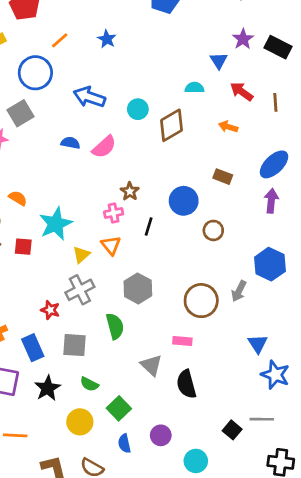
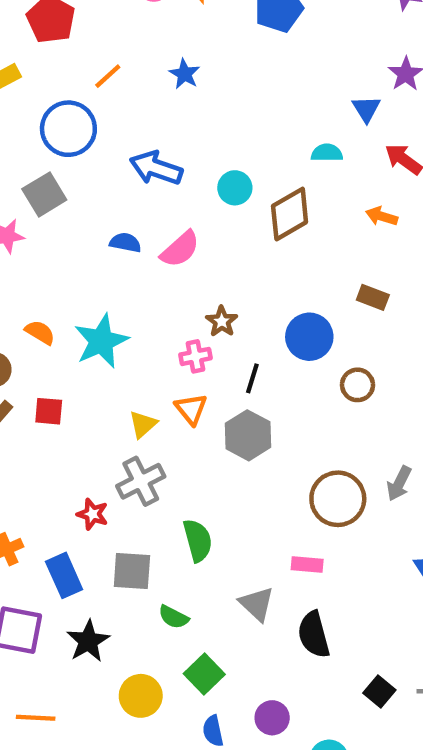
cyan star: (56, 224) -> (101, 341), moved
gray hexagon: (138, 288) -> (248, 435), moved
green semicircle: (89, 384) -> (174, 617), moved
black square: (232, 430) -> (379, 691), moved

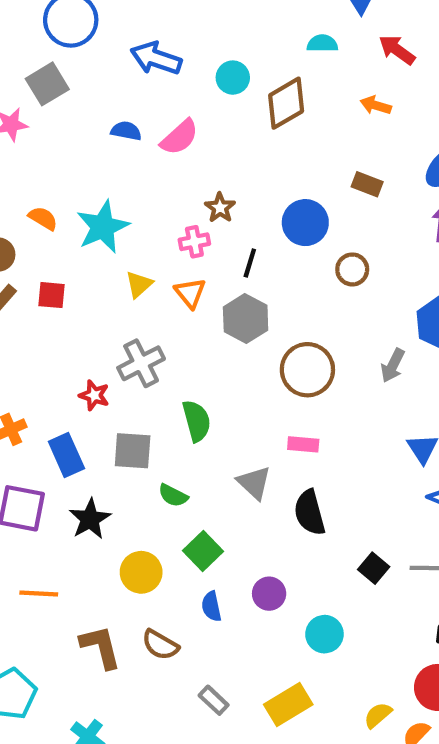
yellow triangle: (143, 424) -> (139, 284), moved
brown circle: (338, 499) -> (307, 370), moved

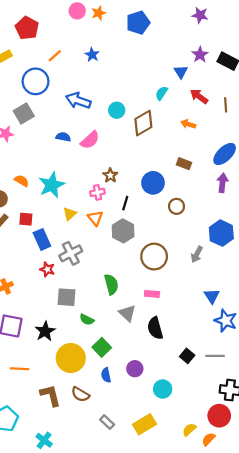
cyan semicircle: (322, 43) -> (162, 93), turned -56
green semicircle: (197, 421) -> (111, 284), moved
blue rectangle: (66, 455) -> (42, 239), moved
yellow circle: (141, 572) -> (71, 358), size x1.4

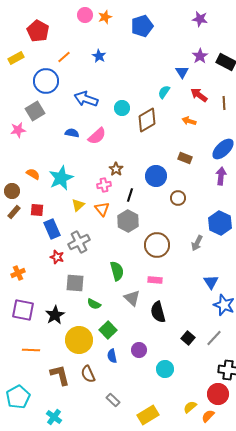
gray line: (215, 356) -> (214, 338), turned -48
brown semicircle: (80, 394) -> (88, 374), turned 36
yellow rectangle: (144, 424) -> (148, 415), moved

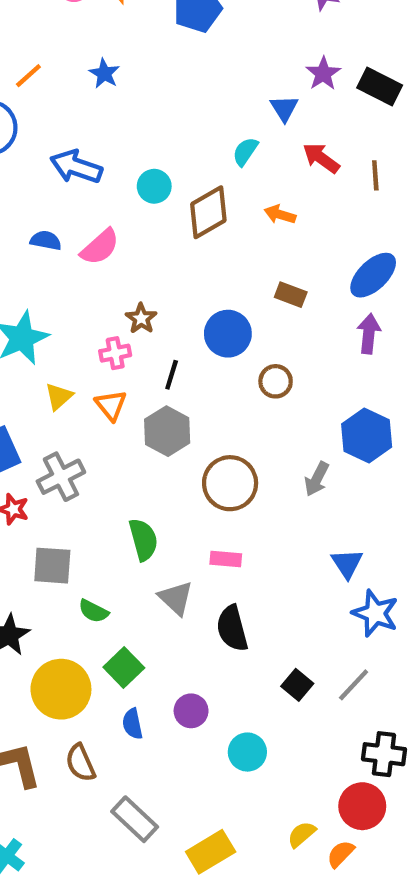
orange arrow: (189, 121) -> (280, 214), moved
gray rectangle: (113, 400) -> (135, 819), size x1.5

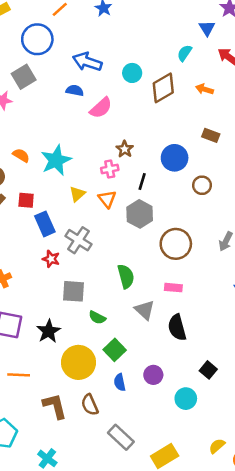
blue semicircle: (46, 240) -> (75, 90), moved
gray cross: (61, 477) -> (78, 240), turned -30
black square: (297, 685) -> (208, 370), moved

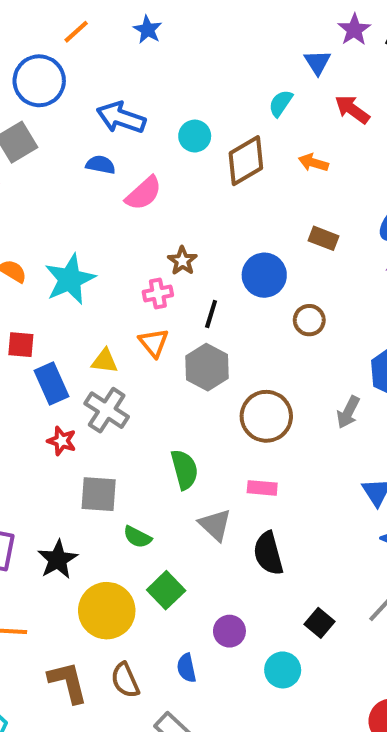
yellow triangle: (77, 194) -> (105, 361), moved, turned 49
blue semicircle: (120, 382) -> (187, 668), moved

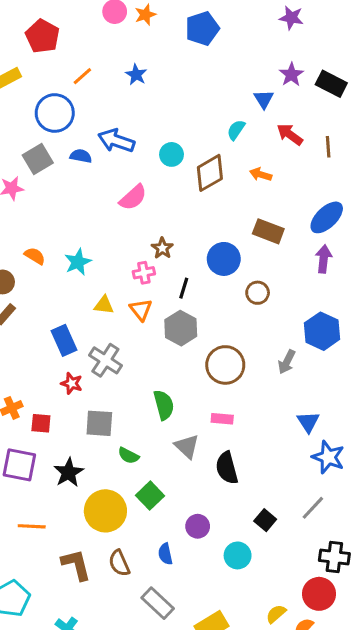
blue semicircle: (101, 165) -> (81, 156), moved
brown rectangle: (324, 238) -> (268, 231), size x1.4
cyan star: (70, 279) -> (78, 262), size x0.7
red square: (21, 345) -> (41, 423), moved
yellow triangle: (105, 361) -> (104, 305), moved

